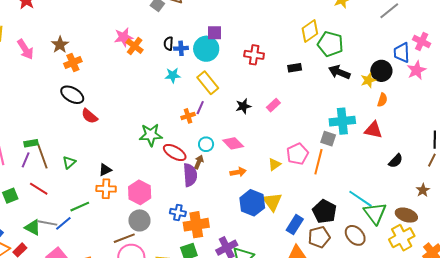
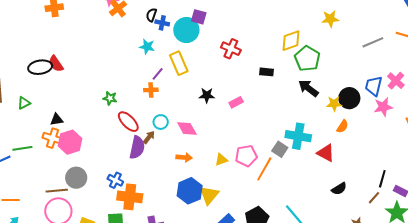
black ellipse: (72, 95) -> (40, 67), moved, turned -55
purple line: (200, 108) -> (158, 74), moved
green star: (151, 135) -> (110, 98), size x0.6
pink hexagon: (140, 192) -> (70, 142), moved

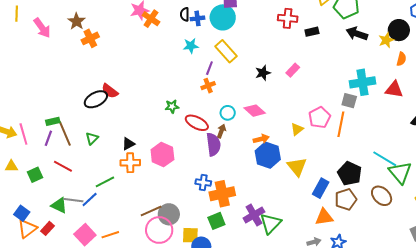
red cross: (231, 49) -> (288, 18), moved
pink hexagon: (70, 142) -> (162, 155), moved
gray circle: (76, 178) -> (169, 214), moved
blue hexagon: (190, 191) -> (268, 155), moved

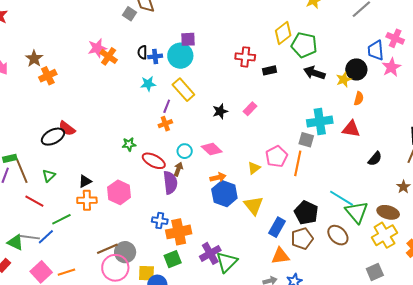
red line: (63, 166) -> (34, 201), moved

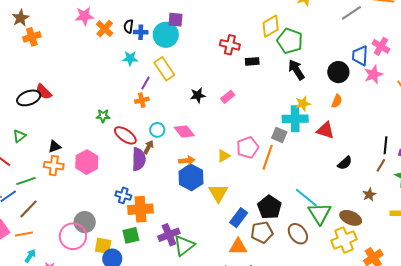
orange cross: (109, 56) -> (105, 29), moved
black arrow: (314, 73) -> (296, 70), turned 30
yellow star: (344, 79) -> (303, 104), moved
brown line: (107, 249) -> (28, 209), moved, turned -30

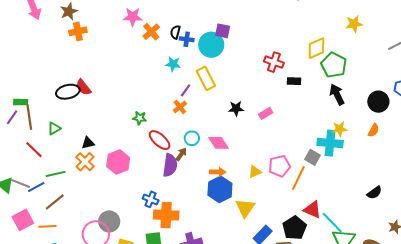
orange cross: (142, 100) -> (180, 107), turned -32
red triangle: (325, 130) -> (312, 210), moved
orange cross: (54, 166) -> (85, 162), turned 30

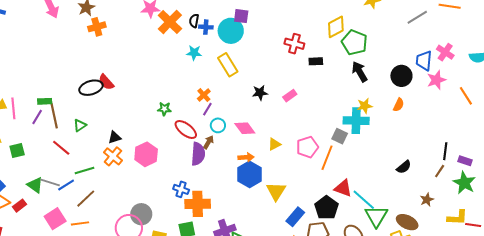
orange cross: (151, 32) -> (170, 22), size x1.4
purple line: (186, 90) -> (207, 109), moved
yellow triangle: (255, 172) -> (274, 144), moved

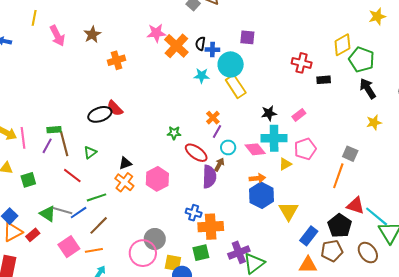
orange cross: (97, 27) -> (117, 60), moved
cyan circle: (231, 31) -> (231, 64), moved
cyan cross: (356, 121) -> (274, 138), moved
pink pentagon: (307, 147) -> (305, 149), moved

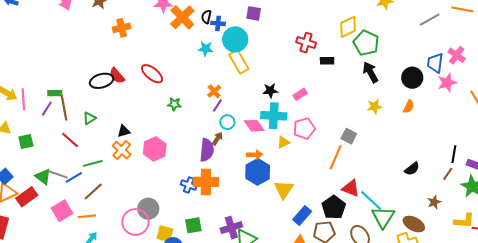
red ellipse: (196, 153) -> (152, 74), moved
orange cross: (211, 227) -> (206, 182), moved
red rectangle: (33, 235) -> (27, 197), size x1.5

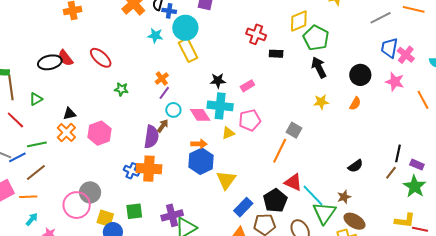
blue trapezoid: (435, 63) -> (389, 48), moved
pink star: (447, 83) -> (395, 82), turned 30
brown star: (434, 202) -> (344, 197), moved

